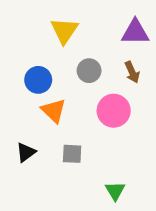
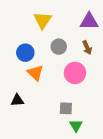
black triangle: (26, 152) -> (17, 100), turned 32
gray square: (72, 154) -> (66, 108), moved

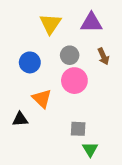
purple triangle: (89, 21) -> (91, 23), moved
orange triangle: (35, 73) -> (42, 99), moved
pink circle: (75, 73) -> (74, 81), moved

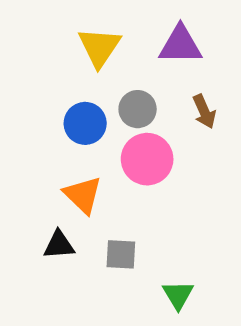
blue circle: (30, 62) -> (85, 123), moved
black triangle: (20, 119) -> (59, 245), moved
gray square: (78, 129) -> (121, 254), moved

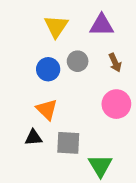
pink circle: (147, 159) -> (116, 104), moved
gray square: (121, 254) -> (68, 143), size x1.4
green triangle: (178, 295) -> (100, 166), size x1.4

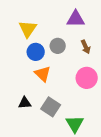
yellow triangle: (56, 26) -> (28, 29), moved
orange triangle: (47, 109) -> (43, 74), moved
gray square: (68, 143) -> (51, 107), turned 30

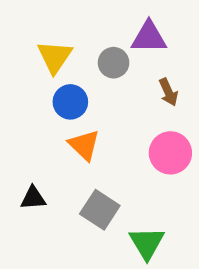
gray circle: (58, 46) -> (114, 63), moved
black triangle: (25, 103) -> (33, 198), moved

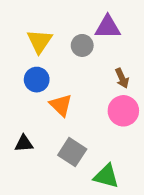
brown arrow: (168, 92) -> (122, 78), moved
blue circle: (70, 102) -> (37, 80), moved
green triangle: (147, 243) -> (106, 176), turned -44

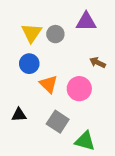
gray circle: (82, 45) -> (55, 34), moved
brown arrow: (122, 78) -> (97, 62), turned 140
pink circle: (123, 111) -> (79, 89), moved

